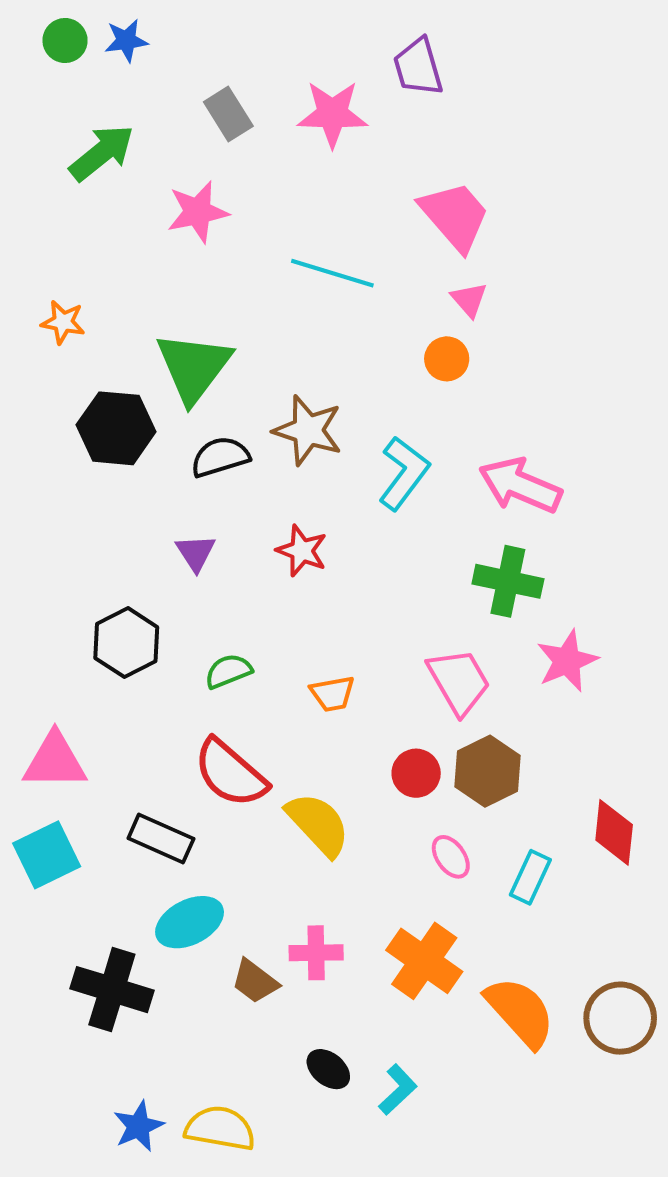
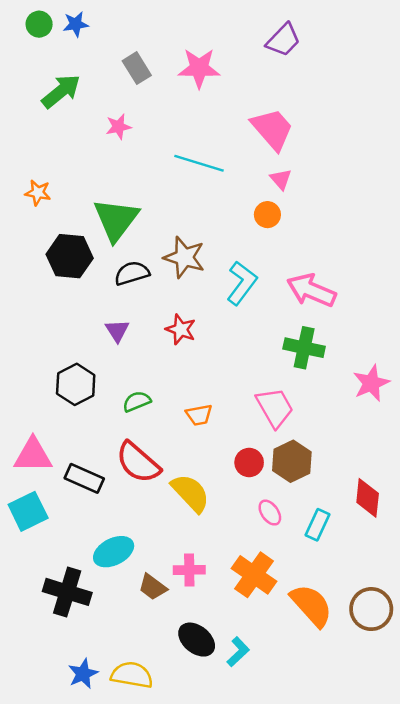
purple trapezoid: (418, 67) -> (283, 40), moved, turned -120
pink star: (198, 212) -> (118, 127), size x0.7
pink star: (567, 661) -> (371, 383), moved
black rectangle: (161, 838) -> (84, 478), moved
black ellipse: (328, 1069) -> (197, 640), size x1.4

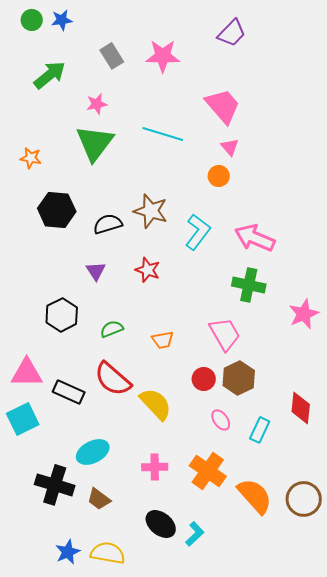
green triangle: (116, 219) -> (95, 143), moved
brown trapezoid: (153, 587) -> (99, 499), moved

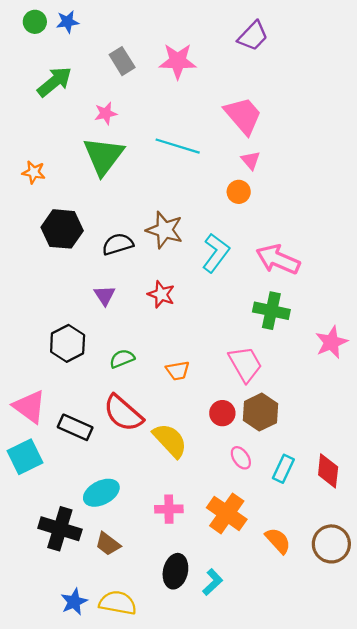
pink triangle: (27, 373) -> (29, 407), turned 36
red diamond: (301, 408) -> (328, 471), moved
orange semicircle: (255, 496) -> (278, 541), size x0.7
black ellipse: (161, 524) -> (175, 571), turned 64

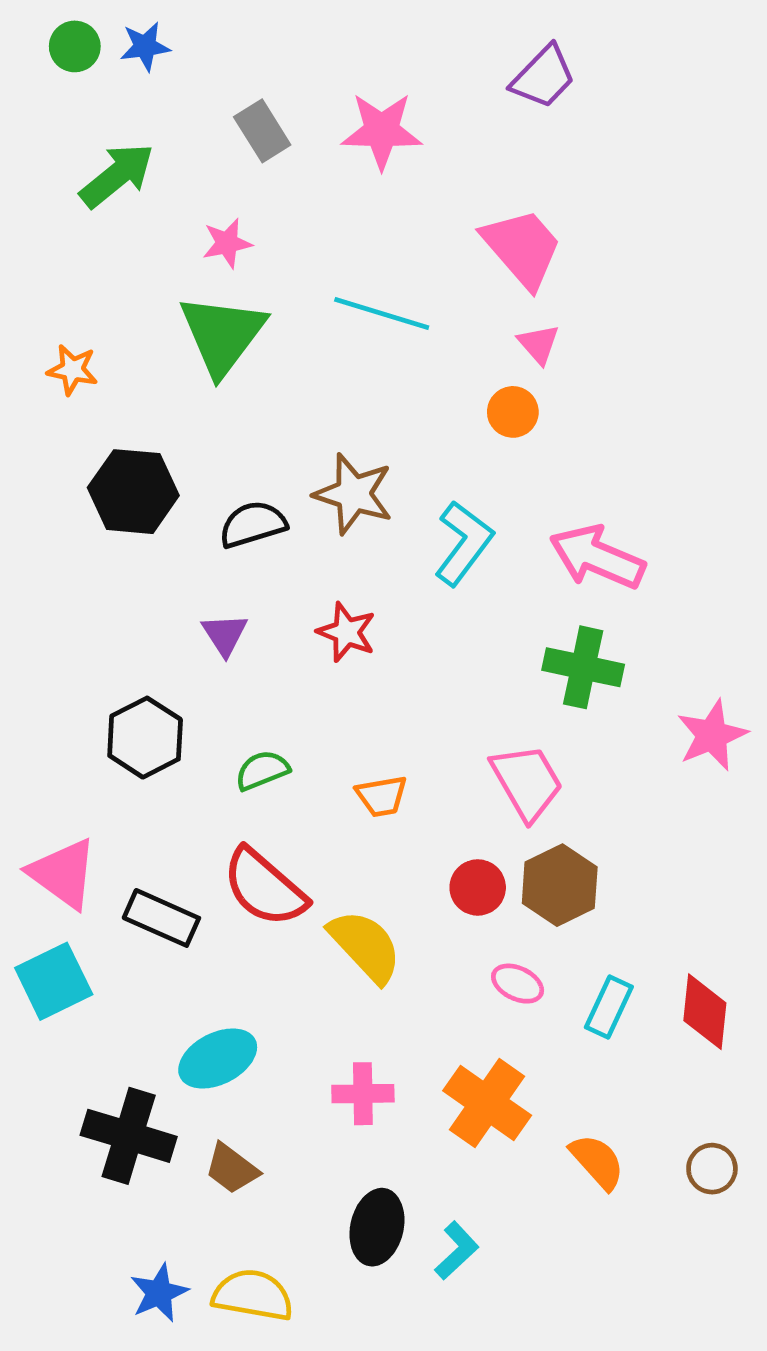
pink ellipse: (241, 458) -> (518, 984), turned -30
brown circle: (331, 544) -> (712, 1169), size x0.6

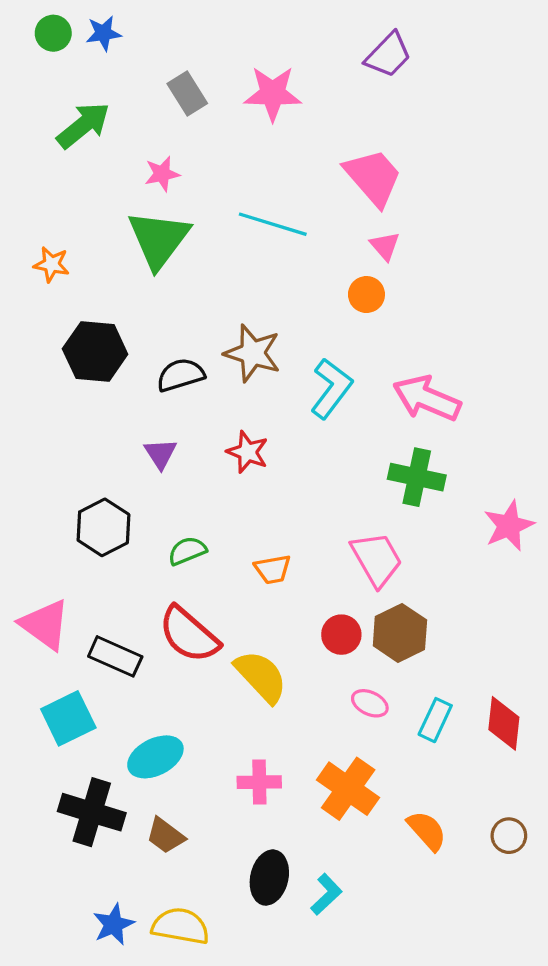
cyan square: (54, 981) -> (68, 718), moved

